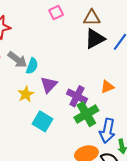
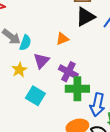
orange triangle: (107, 87) -> (62, 39), moved
green cross: (86, 114) -> (77, 89), turned 30

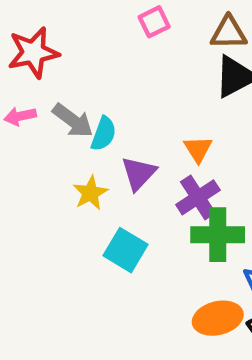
orange triangle: (62, 39) -> (198, 149), moved, turned -40
purple cross: (68, 72) -> (198, 197), turned 30

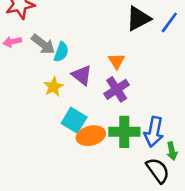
purple triangle: (139, 173) -> (82, 75), turned -35
green cross: (218, 235) -> (124, 132), moved
orange ellipse: (218, 318) -> (91, 136), moved

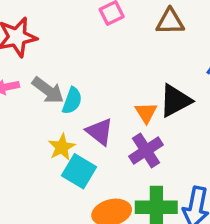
black triangle: (138, 19) -> (175, 101), moved
cyan square: (74, 120) -> (79, 171), moved

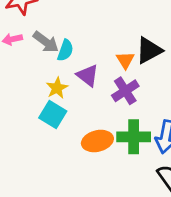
cyan square: (79, 171) -> (53, 115), moved

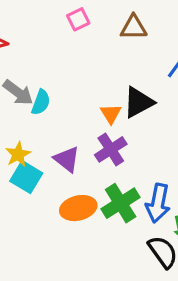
purple triangle: (88, 75) -> (67, 159), moved
yellow star: (57, 88) -> (18, 154), moved
green cross: (134, 137) -> (121, 203), turned -32

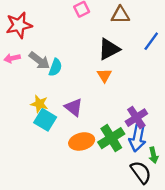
black triangle: (138, 102) -> (109, 49), moved
purple cross: (111, 149) -> (136, 118), moved
yellow star: (18, 154) -> (39, 104), turned -30

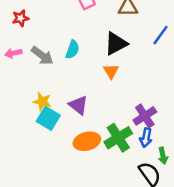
red star: (19, 25) -> (21, 18), size x0.6
cyan semicircle: (55, 67) -> (72, 50), moved
blue arrow: (137, 138) -> (146, 138), size x0.7

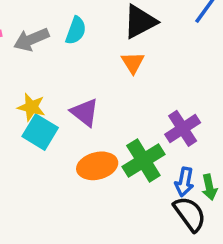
gray arrow: (42, 56) -> (31, 39), turned 120
blue arrow: (146, 138) -> (184, 182), moved

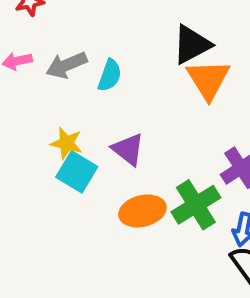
cyan semicircle: (76, 31) -> (110, 75), moved
orange triangle: (133, 63) -> (208, 79), moved, size x1.6

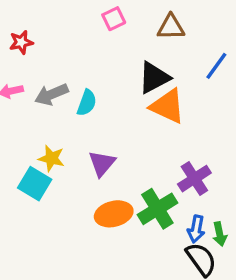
orange triangle: (208, 79) -> (168, 106), turned -33
purple triangle: (128, 149) -> (102, 163), turned 32
cyan square: (77, 172) -> (35, 184), moved

